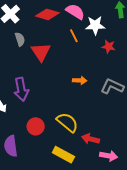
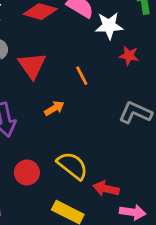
orange line: (74, 36) -> (82, 76), moved
orange arrow: (80, 80) -> (54, 108), moved, turned -32

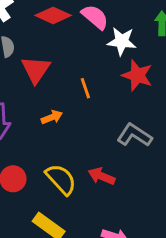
red star: (129, 56) -> (137, 75), size x1.5
red arrow: (106, 189) -> (102, 176), moved

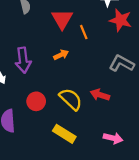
red triangle: (36, 70) -> (62, 19), moved

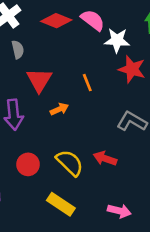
red triangle: (62, 19) -> (39, 80), moved

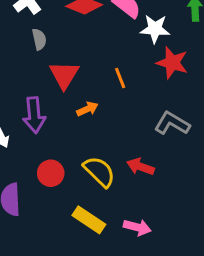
pink arrow: (119, 211) -> (137, 227), moved

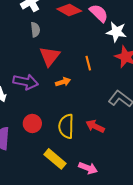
purple arrow: (34, 115) -> (26, 82), turned -80
yellow semicircle: (99, 172) -> (66, 126), turned -140

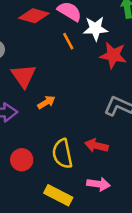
orange line: (88, 63) -> (68, 41), moved
pink arrow: (88, 168) -> (98, 184), moved

